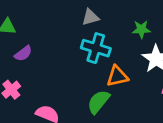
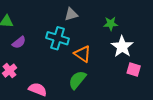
cyan cross: (96, 48) -> (58, 38), moved
orange triangle: (117, 76) -> (83, 54), moved, turned 48

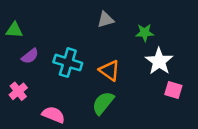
gray triangle: (71, 14) -> (106, 20), moved
cyan cross: (58, 38) -> (68, 63), moved

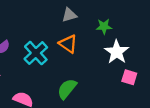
cyan cross: (68, 63) -> (36, 53), turned 30
orange triangle: (110, 70) -> (68, 44), moved

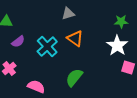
gray triangle: (69, 15) -> (68, 14), moved
green star: (104, 26) -> (121, 22), moved

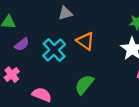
gray triangle: (68, 14) -> (65, 13), moved

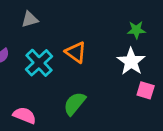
gray triangle: (65, 13) -> (30, 19), moved

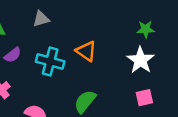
cyan cross: (39, 63) -> (50, 61), turned -32
pink square: (146, 90) -> (144, 98), moved, turned -30

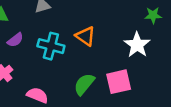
green star: (146, 29) -> (153, 15), moved
pink square: (144, 98) -> (119, 82), moved, size x1.5

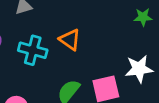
white star: (137, 45) -> (139, 69), moved, turned 30

